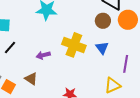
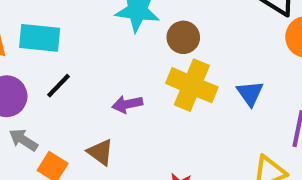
brown circle: (103, 21) -> (183, 37), moved

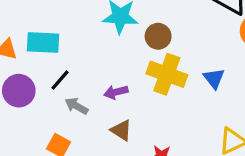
gray arrow: (23, 140) -> (76, 106), moved
brown triangle: (100, 152) -> (121, 130), moved

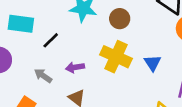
brown circle: (158, 36) -> (120, 19), moved
black line: (60, 80) -> (51, 40), moved

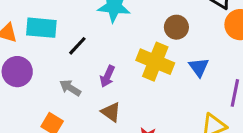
brown circle: (120, 19) -> (176, 27), moved
purple arrow: (75, 67) -> (107, 76), turned -54

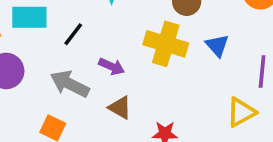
purple arrow: (107, 76) -> (112, 66), turned -85
gray arrow: (70, 88) -> (70, 84), size x1.5

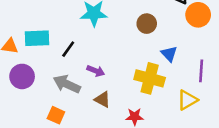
yellow cross: (166, 44) -> (150, 78), moved

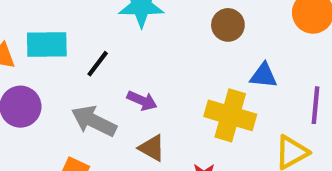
blue triangle: (169, 54) -> (263, 76), turned -42

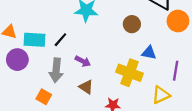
cyan rectangle: (47, 44) -> (35, 40), moved
gray arrow: (94, 121) -> (56, 70), turned -115

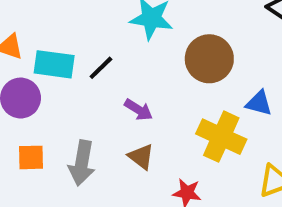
brown circle: (132, 24) -> (209, 59), moved, size x1.5
gray arrow: (56, 70) -> (82, 163), moved
orange square: (44, 97) -> (31, 157), moved, turned -35

